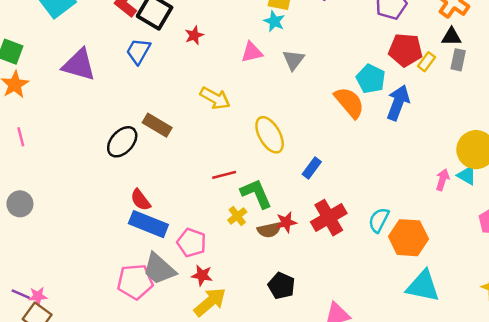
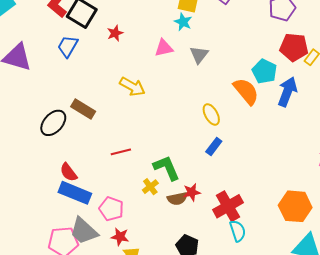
yellow ellipse: (270, 135) -> (211, 114), moved, size x0.7
red line: (224, 175) -> (121, 152), moved
red cross: (329, 218) -> (228, 206), moved
cyan semicircle: (379, 220) -> (238, 231), moved, turned 135

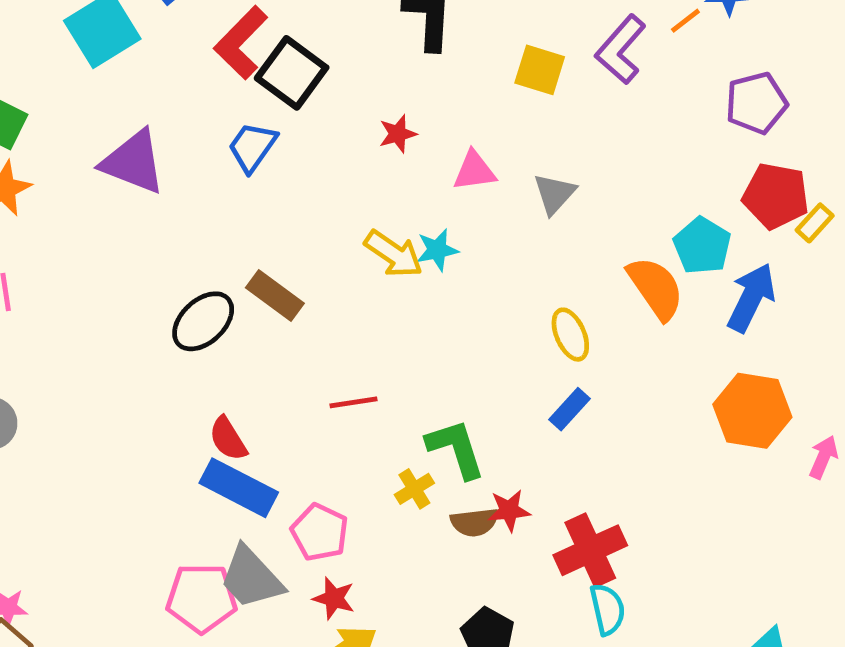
cyan star: (183, 22) -> (437, 250), moved, turned 30
red star: (115, 33) -> (398, 134), moved
orange hexagon: (295, 206) -> (752, 411), moved

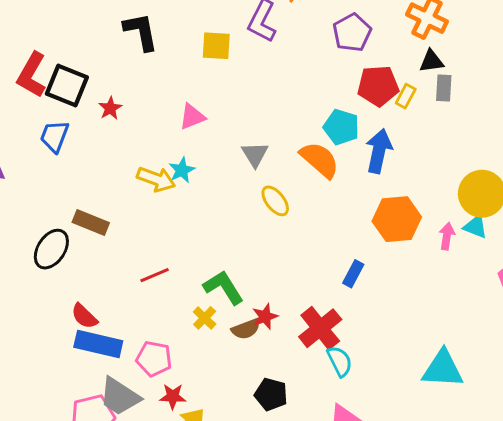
red star: (398, 134) -> (110, 108), moved
gray triangle: (554, 194) -> (255, 154), moved
blue rectangle: (570, 409) -> (353, 274), moved

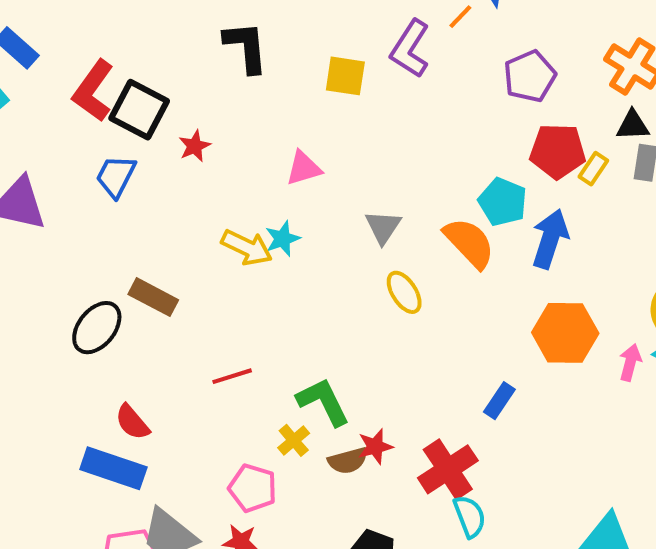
blue rectangle: (98, 344) -> (113, 468), moved
pink pentagon: (154, 359) -> (253, 488), moved

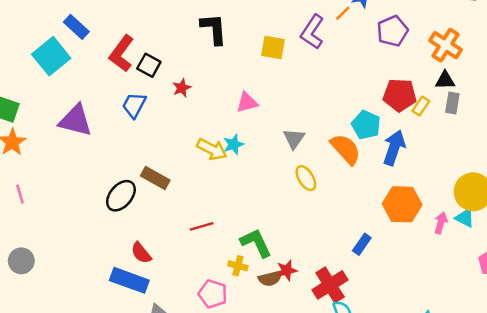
purple pentagon: (530, 76) -> (392, 31), moved
black square: (139, 110) -> (149, 65), size x0.7
yellow cross: (294, 440) -> (238, 266), turned -36

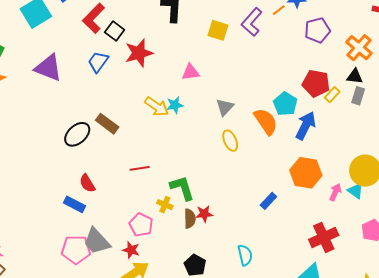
red star: (182, 88) -> (139, 53), size x1.8
brown semicircle: (270, 279) -> (190, 219), turned -84
blue rectangle: (129, 280) -> (75, 204), size x0.7
red cross: (330, 285) -> (324, 237), moved

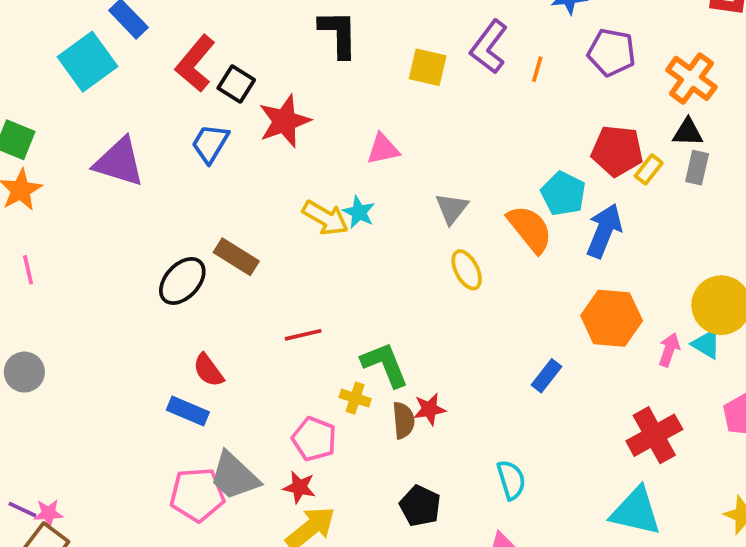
orange line: (279, 10) -> (537, 69), moved, turned -32
purple pentagon: (317, 30) -> (612, 52), turned 30
cyan star: (175, 105) -> (359, 212), turned -30

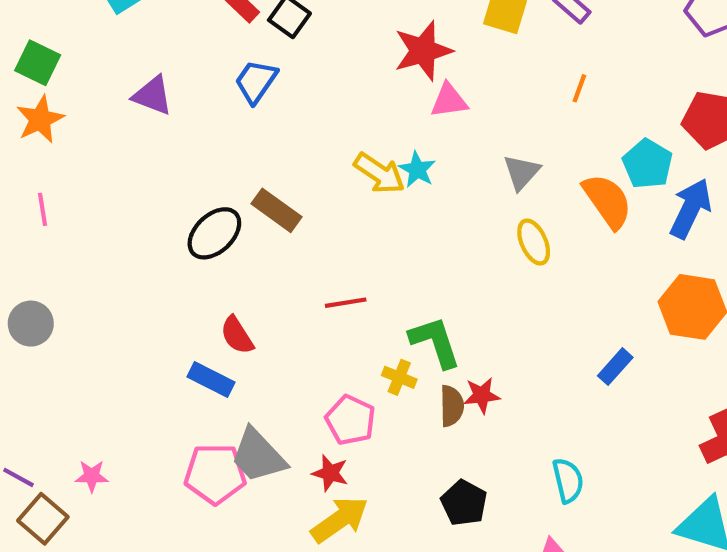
orange line: (537, 69) -> (579, 88), moved
red star: (285, 121) -> (423, 51), moved
purple triangle: (119, 162) -> (153, 95), size x0.7
pink star: (49, 513) -> (92, 476), moved

